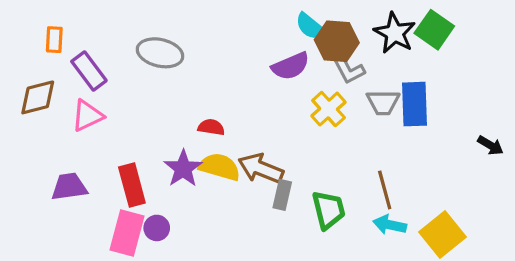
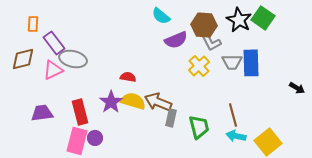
cyan semicircle: (310, 26) -> (161, 16), moved
gray ellipse: (160, 53) -> (73, 59), moved

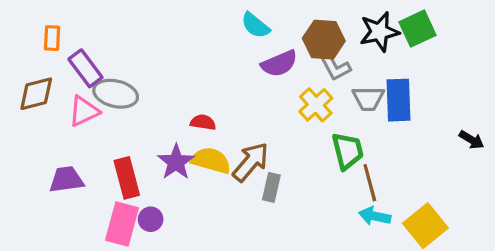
green square: (263, 18) -> (418, 29), turned 30
black star: (239, 20) -> (379, 32), turned 30
brown arrow: (158, 102) -> (251, 162), turned 108
green trapezoid: (199, 127) -> (348, 151), moved

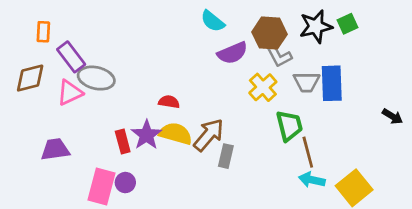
green square: (418, 29) -> (348, 24), size x0.7
red rectangle: (127, 178) -> (123, 142), moved, size x0.7

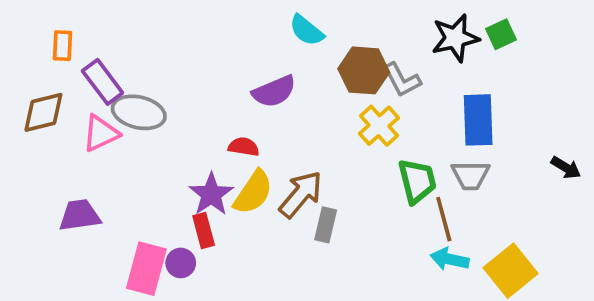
brown hexagon: (269, 33) -> (364, 70), moved
purple semicircle: (232, 53) -> (274, 91), moved
gray trapezoid: (307, 82) -> (471, 175), moved
yellow semicircle: (176, 134) -> (253, 192), turned 108
red rectangle: (123, 142) -> (204, 231), moved

